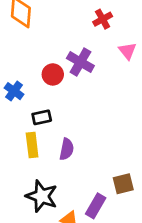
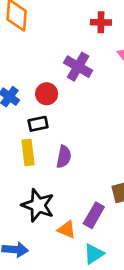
red cross: (103, 19) -> (101, 22), turned 30
red circle: (53, 74) -> (47, 94), moved

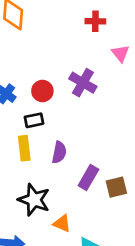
purple cross: (78, 67) -> (83, 83), moved
purple rectangle: (94, 215) -> (88, 177), moved

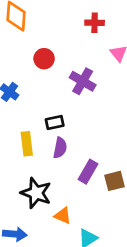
red circle: (42, 91) -> (44, 59), moved
black rectangle: (34, 120) -> (55, 122), moved

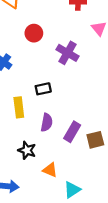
purple semicircle: (60, 148) -> (47, 122), moved
black star: (36, 193) -> (27, 150), size x0.7

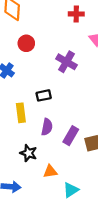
red circle: (34, 33) -> (26, 43), moved
orange triangle: (50, 170) -> (50, 172), turned -32

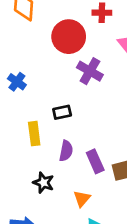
red circle: (26, 43) -> (69, 37), moved, size x1.6
purple rectangle: (71, 136) -> (95, 161), turned -54
orange triangle: (50, 172) -> (82, 199), moved, turned -40

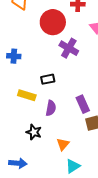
blue cross: (17, 82) -> (14, 56), turned -32
yellow rectangle: (34, 134) -> (27, 95), turned -66
purple rectangle: (95, 161) -> (83, 104), moved

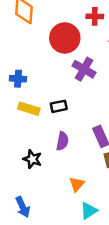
yellow rectangle: (27, 95) -> (29, 109), moved
black star: (34, 132) -> (32, 159), moved
blue arrow: (18, 163) -> (23, 207), turned 60

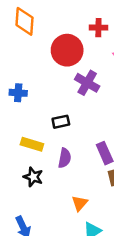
yellow rectangle: (29, 109) -> (32, 144), moved

